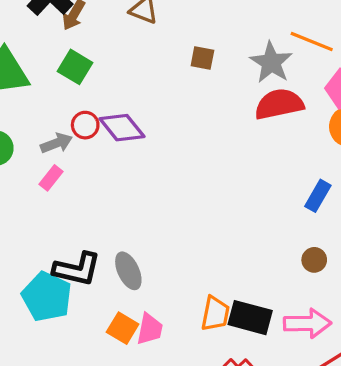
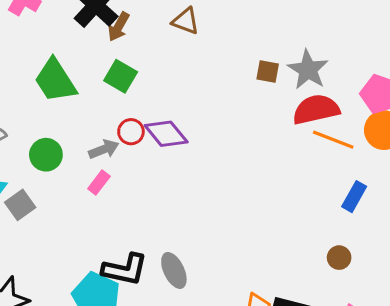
orange line: (312, 41) -> (333, 140), moved
brown square: (202, 58) -> (268, 72), moved
brown circle: (314, 260) -> (339, 258), moved

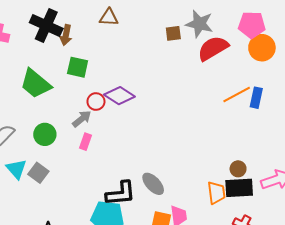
orange line: (333, 140) -> (237, 94), moved, turned -32
brown circle: (339, 258) -> (238, 169), moved

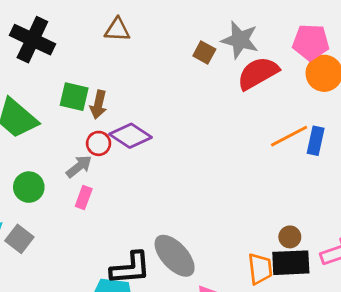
brown square: (173, 33) -> (204, 53), turned 35
brown arrow: (66, 35) -> (98, 105), moved
gray ellipse: (153, 184) -> (175, 256), size x1.4

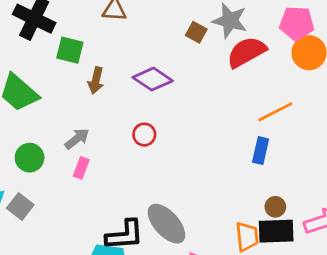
green square: (74, 97) -> (70, 50), moved
purple diamond: (130, 136) -> (153, 79), moved
blue rectangle: (316, 141) -> (261, 151), moved
red circle: (99, 143) -> (144, 135), moved

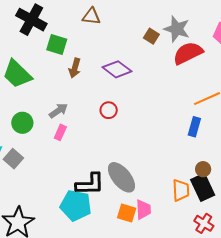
black rectangle: (276, 231) -> (203, 187), turned 64

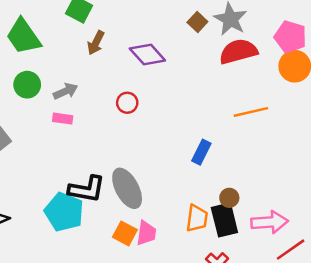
green circle: (22, 123) -> (27, 85), moved
blue rectangle: (194, 127) -> (201, 152), moved
pink rectangle: (60, 132) -> (63, 119), turned 63

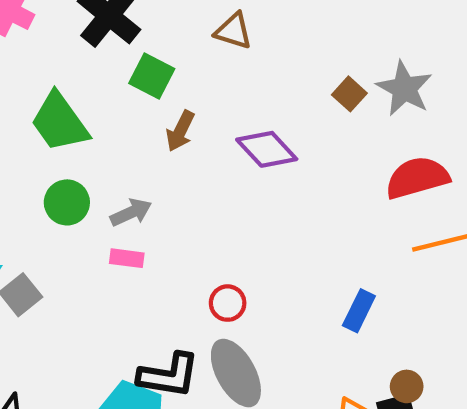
red semicircle: (238, 51) -> (417, 178), moved
red circle: (127, 103) -> (228, 303), moved

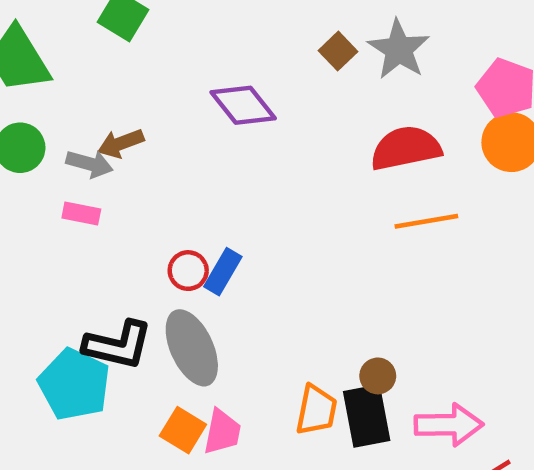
brown arrow: (180, 131) -> (121, 143), moved, turned 39
gray arrow: (131, 212) -> (89, 164), turned 36
blue rectangle: (359, 311) -> (223, 272), moved

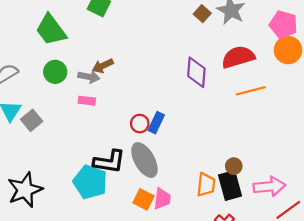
purple diamond: (243, 105) -> (196, 72), moved, turned 48

